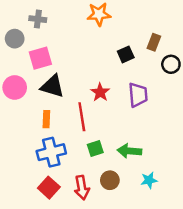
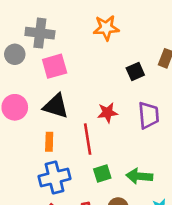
gray cross: (38, 19) -> (40, 33), size x1.5
pink square: (40, 58) -> (55, 66), moved
red star: (100, 92) -> (108, 113), turned 30

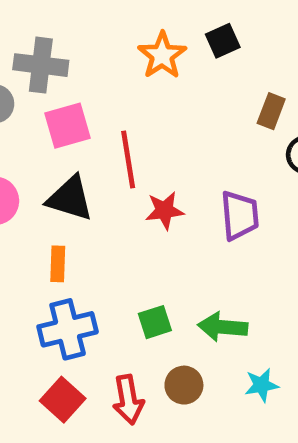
orange star: (106, 28) -> (162, 55), turned -30
black square: (135, 72) -> (223, 41), moved
red line: (88, 139) -> (128, 160), moved

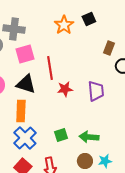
orange rectangle: (58, 264) -> (21, 111), size x1.5
blue cross: (68, 329) -> (25, 138), turned -30
brown circle: (184, 385) -> (85, 161), moved

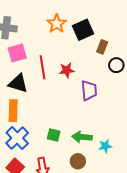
black square: (89, 19) -> (83, 30), moved, size x1.5
red star: (65, 89) -> (67, 70), moved
green square: (61, 135) -> (54, 135), turned 32
cyan star: (105, 161) -> (105, 146), moved

